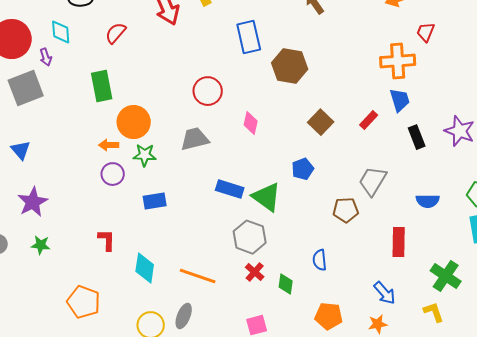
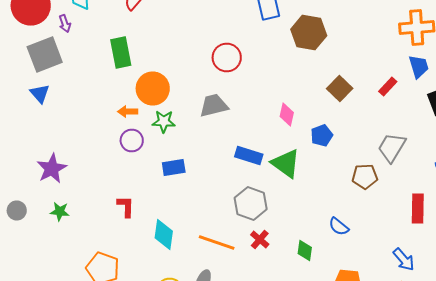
pink diamond: (251, 123) -> (287, 114), moved
blue triangle: (21, 150) -> (40, 94), moved
gray hexagon: (250, 237) -> (251, 204), moved
blue semicircle: (320, 260) -> (339, 226), turned -45
red cross: (255, 272) -> (260, 240), moved

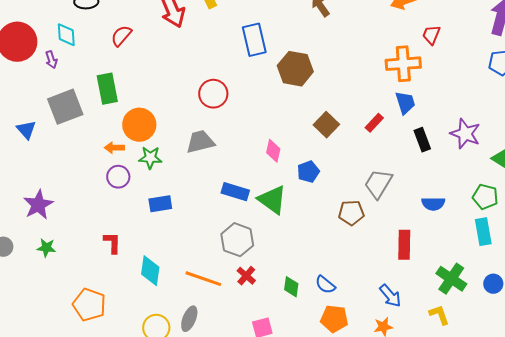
gray square: (45, 54) -> (65, 107), moved
blue semicircle: (339, 226) -> (325, 285), moved

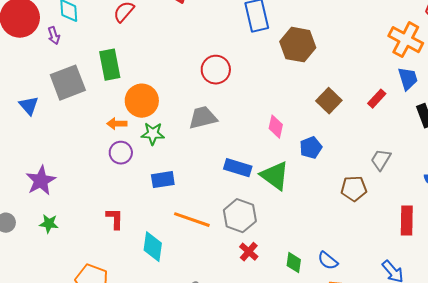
orange cross: (403, 64) -> (406, 40), turned 32
gray trapezoid: (378, 184) -> (381, 160), size x0.7
orange line: (203, 279) -> (192, 220), moved

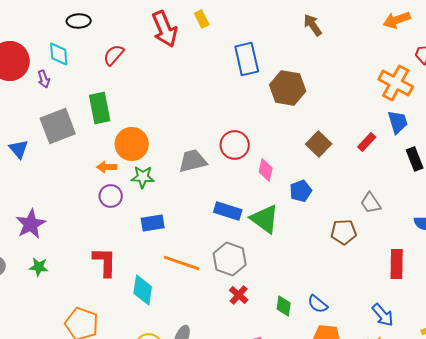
red circle: (216, 70) -> (235, 145), moved
gray trapezoid: (381, 160) -> (371, 203), turned -65
red L-shape: (115, 219) -> (105, 262), size x1.4

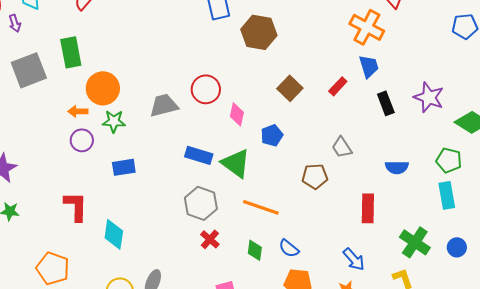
orange line: (182, 263) -> (261, 207), moved

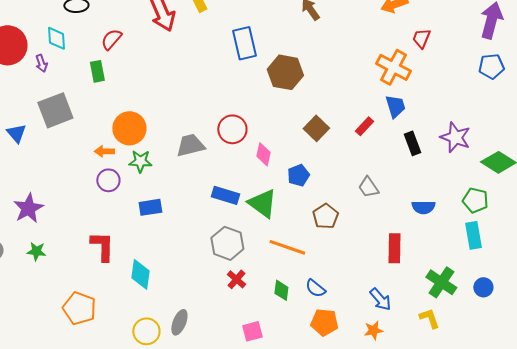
green rectangle: (71, 52) -> (97, 71), moved, size x0.7
brown pentagon: (315, 176) -> (325, 216), moved, turned -30

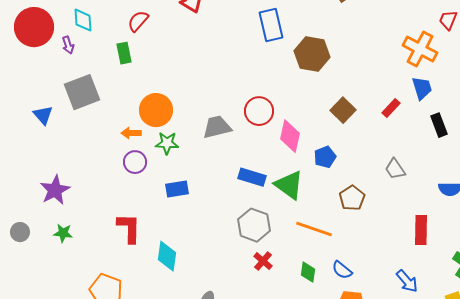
pink diamond: (263, 154) -> (290, 136), size x1.4

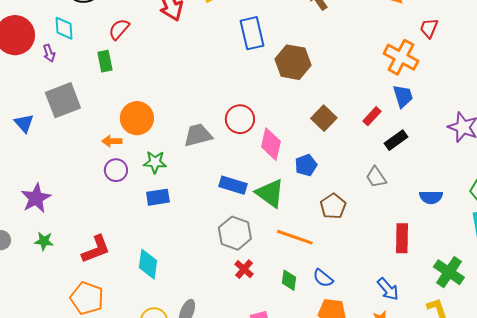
black rectangle: (439, 125) -> (396, 140), moved, turned 75
green star: (167, 143) -> (155, 162), moved
red L-shape: (129, 228) -> (96, 249), moved, turned 68

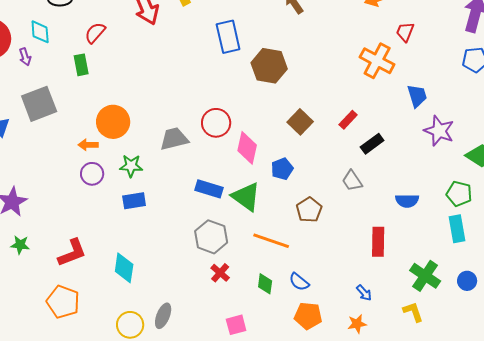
blue trapezoid: (403, 96) -> (417, 96), moved
blue arrow: (388, 289) -> (364, 293), size x0.7

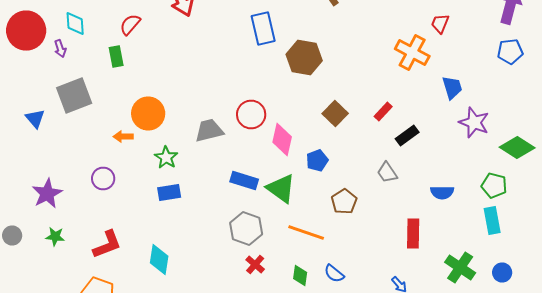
green star: (131, 166) -> (166, 158), turned 30
purple circle: (92, 174) -> (103, 178), moved

